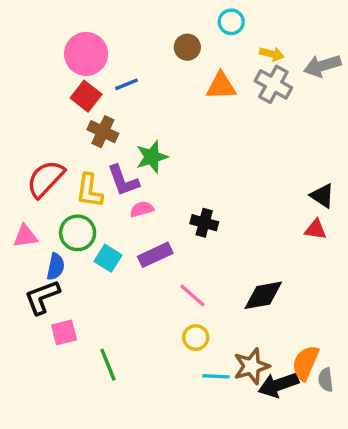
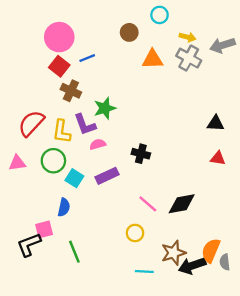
black triangle: (322, 196) -> (215, 123), moved, turned -30
blue semicircle: (56, 267) -> (64, 207), moved
pink line: (192, 295) -> (148, 204), moved
black L-shape: (42, 297) -> (29, 245), moved
cyan line: (216, 376) -> (144, 271), moved

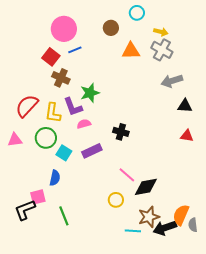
pink circle: (59, 37) -> (64, 29), moved
gray arrow: (222, 45) -> (172, 81), moved
black diamond: (182, 204) -> (146, 187), moved
cyan line: (144, 271) -> (133, 231), moved

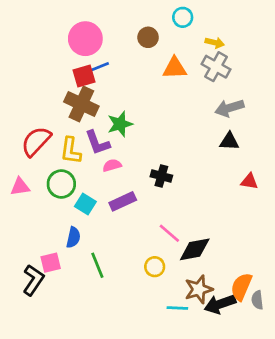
red square: (51, 57) -> (84, 76), moved, turned 36
brown cross: (61, 78) -> (81, 104), size x1.4
black triangle: (185, 106) -> (229, 141), moved
black L-shape: (25, 210) -> (33, 280), turned 145
green line: (64, 216) -> (97, 265), moved

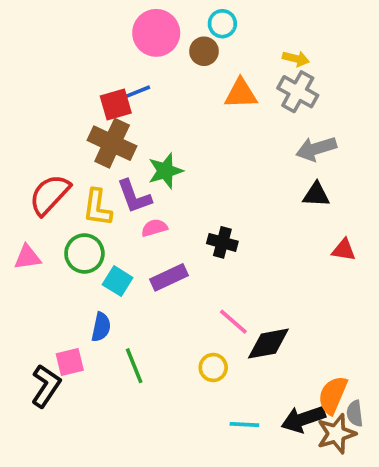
cyan circle: (183, 17) -> (222, 24), moved
pink circle: (85, 39) -> (156, 33), moved
brown star: (199, 289) -> (336, 434), moved

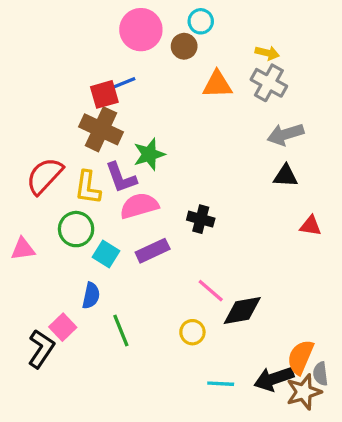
pink semicircle: (154, 228) -> (139, 206), size x1.6
pink triangle: (27, 257) -> (23, 249), moved
pink square: (70, 362) -> (63, 327), turned -30

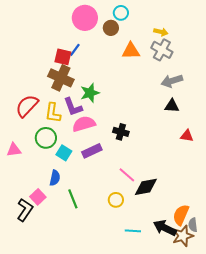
blue line: (124, 83) -> (75, 50), turned -32
red square: (104, 94) -> (63, 57), turned 30
black arrow: (274, 379) -> (165, 228), turned 45

